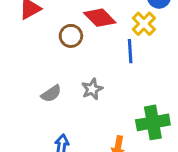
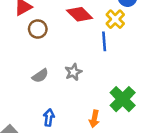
brown circle: (71, 36) -> (38, 29), moved
green cross: (153, 122) -> (123, 99), turned -35

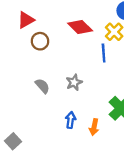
gray semicircle: (40, 76) -> (42, 86), turned -98
blue arrow: (49, 118) -> (71, 120), moved

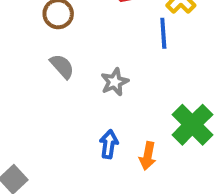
gray semicircle: (42, 86) -> (62, 66), moved

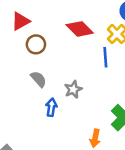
blue arrow: (109, 144) -> (51, 107), moved

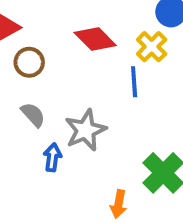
gray star: (73, 89) -> (85, 130), size x1.5

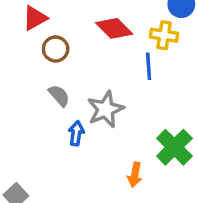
yellow cross: (152, 47) -> (164, 35), turned -36

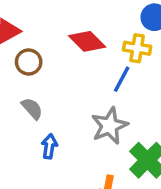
blue line: (149, 66) -> (122, 79), turned 32
gray star: (106, 109) -> (110, 126), moved

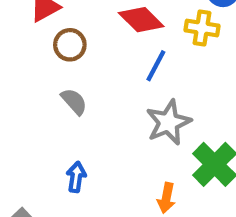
blue line: (122, 79) -> (156, 66), moved
blue arrow: (49, 146) -> (76, 177), moved

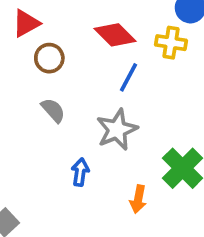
gray star: (168, 122) -> (117, 130), moved
blue arrow: (76, 177) -> (80, 172), moved

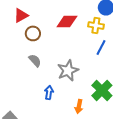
red diamond: (115, 35) -> (67, 21), turned -45
blue line: (128, 77) -> (101, 47), moved

